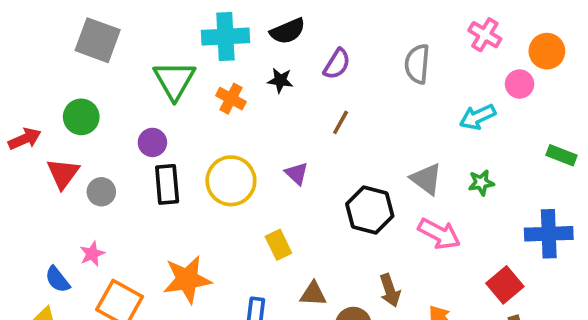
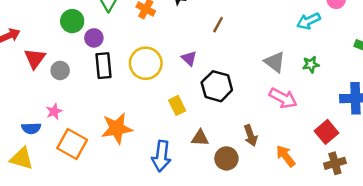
green circle: (81, 117) -> (72, 21), moved
black hexagon: (370, 210) -> (217, 86), moved
blue semicircle: (57, 279) -> (31, 128), turned -54

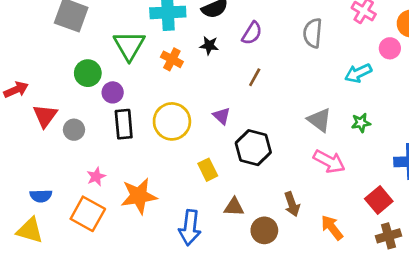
pink star: (54, 111) -> (96, 177), moved

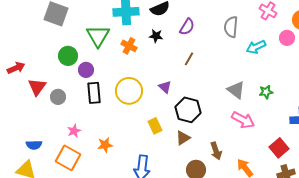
cyan arrow: (358, 73) -> (256, 47), moved
orange star: (139, 196) -> (105, 145), size x0.6
brown triangle: (234, 207) -> (183, 138), moved, turned -35

